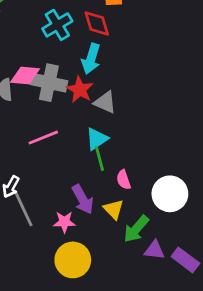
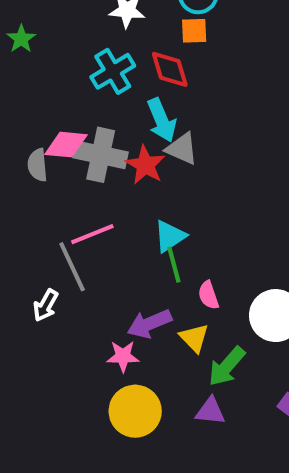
cyan arrow: (91, 59) -> (162, 120), turned -40
gray triangle: (105, 102) -> (182, 149), moved
purple arrow: (83, 199) -> (149, 324), turned 96
gray line: (24, 209) -> (72, 267), moved
purple triangle: (154, 250) -> (210, 411), moved

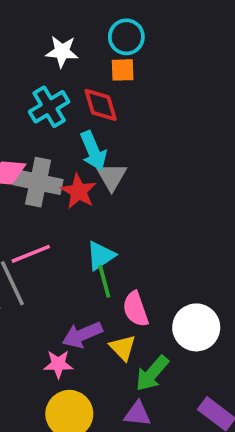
gray triangle: (182, 149) -> (112, 177), turned 36
pink semicircle: (208, 295) -> (136, 309), size x1.4

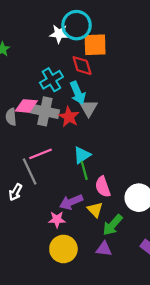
cyan circle: (126, 37) -> (77, 25), moved, size x1.4
orange square: (123, 70) -> (95, 45), size x1.6
cyan cross: (49, 107) -> (51, 80), moved

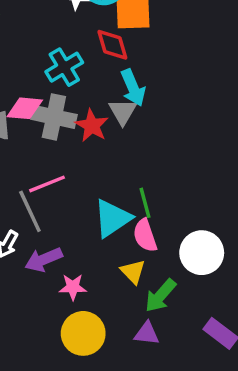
cyan arrow: (78, 93) -> (133, 88), moved
cyan triangle: (82, 155) -> (112, 218), moved, size x1.4
green line: (84, 170) -> (145, 203), moved
purple arrow: (71, 202) -> (44, 260), moved

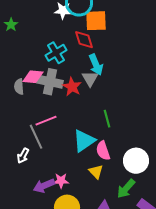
green line: (145, 203) -> (107, 119), moved
purple arrow: (44, 260) -> (44, 186), moved
green arrow: (160, 296) -> (126, 189), moved

